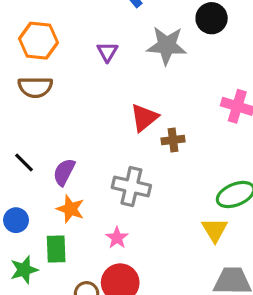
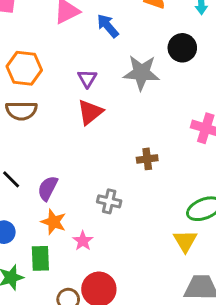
red triangle: (144, 118) -> (90, 112), moved
gray cross: (131, 186) -> (109, 201), size x0.7
pink star: (117, 238) -> (83, 241), moved

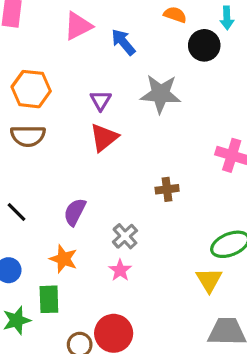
black circle: (182, 48) -> (204, 45), moved
purple semicircle: (48, 188) -> (75, 212), moved
gray cross: (109, 201) -> (125, 236), turned 35
pink star: (83, 241) -> (120, 270), moved

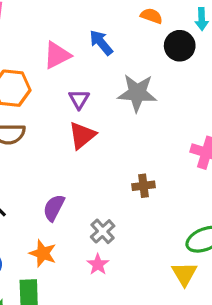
pink triangle: (78, 26) -> (57, 55), moved

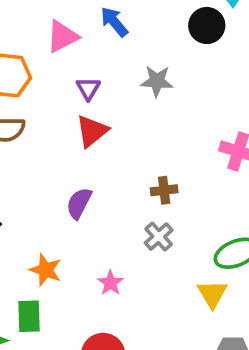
gray star: (137, 93) -> (157, 81), size x0.7
purple semicircle: (54, 208) -> (79, 203), moved
gray cross: (103, 231) -> (159, 237), moved

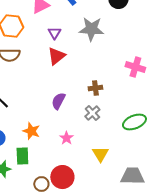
gray star: (157, 81) -> (91, 29), size x1.4
purple semicircle: (79, 203) -> (58, 101), moved
yellow triangle: (212, 294) -> (100, 154), moved

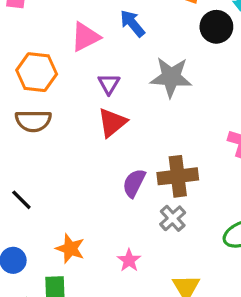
brown cross: (95, 88) -> (178, 176), size x1.6
purple semicircle: (58, 101) -> (134, 183), moved

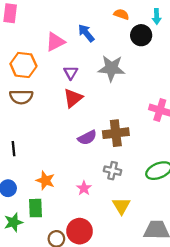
purple semicircle: (134, 183) -> (87, 138), turned -144
black line: (21, 200) -> (13, 149), turned 40
gray cross: (173, 218) -> (113, 171), moved, turned -35

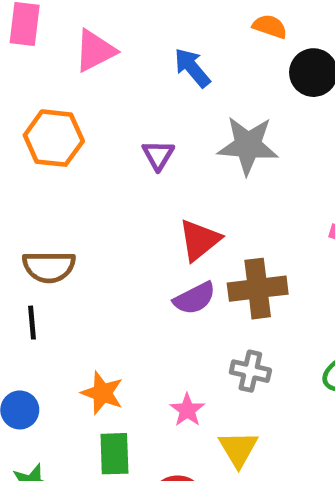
pink triangle: (55, 42) -> (95, 51), moved
brown semicircle: (21, 97) -> (49, 267), moved
red triangle: (73, 98) -> (199, 240), moved
yellow triangle: (121, 206) -> (238, 449), moved
green rectangle: (35, 208) -> (114, 454), moved

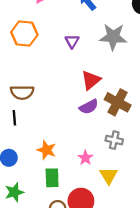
brown cross: (258, 289) -> (118, 102), turned 35

